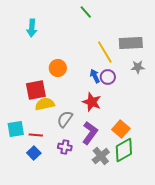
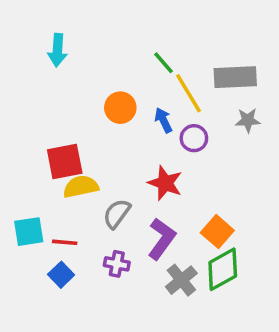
green line: (86, 12) -> (163, 63), moved
orange circle: (58, 68) -> (120, 108), moved
blue arrow: (95, 76) -> (163, 120), moved

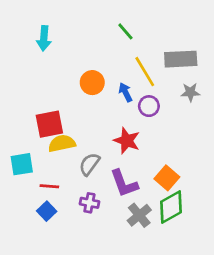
green line: (163, 63) -> (125, 31), moved
cyan square: (29, 232) -> (22, 164), moved
purple L-shape: (162, 239) -> (124, 183), turned 124

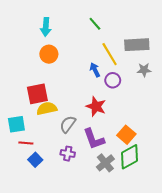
cyan arrow: (44, 38) -> (46, 27), moved
orange circle: (92, 83) -> (49, 54), moved
red line: (49, 186) -> (26, 143), moved

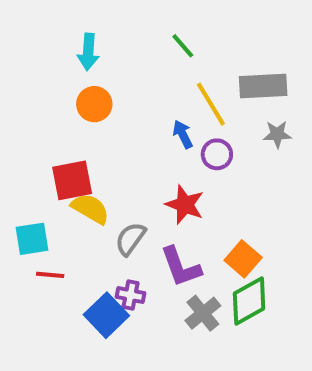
yellow semicircle: (47, 109) -> (90, 209), turned 42
blue square: (35, 160) -> (106, 315), moved, size x1.5

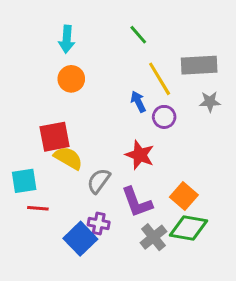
green diamond: (249, 301) -> (188, 228), turned 39

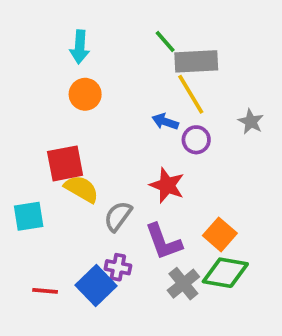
gray rectangle: (199, 65) -> (196, 61), moved
blue arrow: (138, 102) -> (165, 122), turned -45
gray star: (210, 102) -> (251, 122), turned 30
red line: (38, 208) -> (45, 291), moved

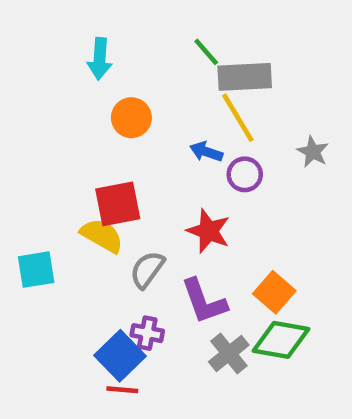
orange circle: (85, 94) -> (131, 118), moved
red square: (65, 163) -> (118, 204), moved
red line: (45, 291) -> (122, 390), moved

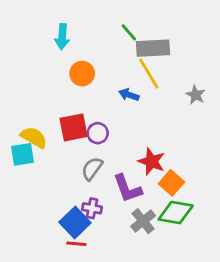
purple circle: (245, 174) -> (98, 133), moved
red star: (208, 231) -> (152, 161), moved
yellow semicircle: (102, 236) -> (34, 137), moved
cyan square: (36, 270) -> (22, 154), moved

